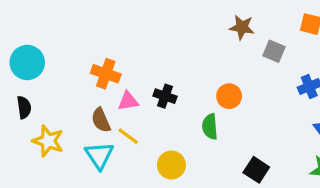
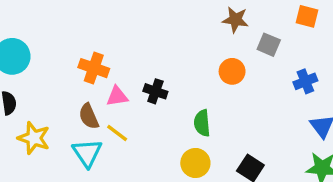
orange circle: (229, 96) -> (232, 71), moved
yellow circle: (171, 165) -> (195, 163), moved

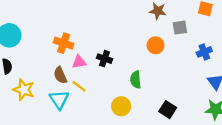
gray square: (269, 45) -> (180, 28), turned -32
yellow circle: (195, 163) -> (121, 106), moved

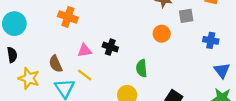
orange cross: (64, 43) -> (68, 17), moved
blue cross: (204, 52) -> (211, 40), turned 32
brown semicircle: (60, 75) -> (56, 64), moved

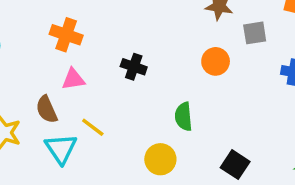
black cross: (110, 47) -> (134, 67), moved
pink triangle: (85, 50) -> (73, 79), moved

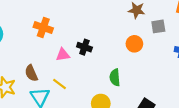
pink triangle: (73, 79) -> (63, 55), moved

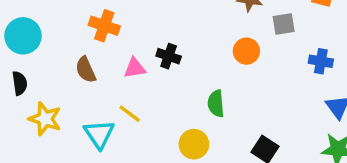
brown semicircle: (31, 73) -> (86, 70), moved

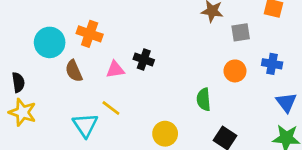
cyan circle: (23, 36) -> (50, 42), moved
orange circle: (246, 51) -> (235, 71), moved
green semicircle: (216, 104) -> (204, 99), moved
yellow star: (45, 119) -> (23, 112), moved

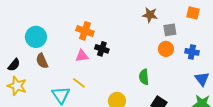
orange cross: (90, 34) -> (85, 31), moved
brown semicircle: (74, 71) -> (42, 61), moved
orange circle: (235, 71) -> (166, 49), moved
black semicircle: (18, 82) -> (14, 65), turned 48

